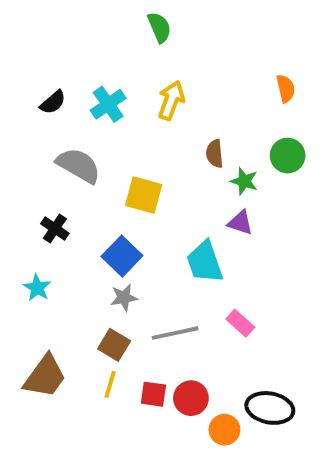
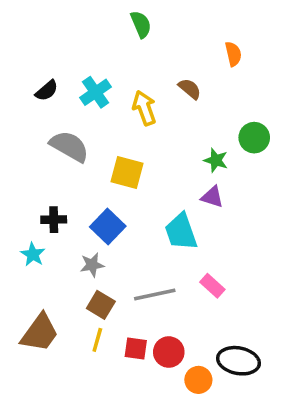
orange semicircle: (286, 88) -> (233, 54), moved
yellow arrow: (171, 100) -> (144, 108), moved, turned -40
brown semicircle: (215, 154) -> (190, 89), moved, turned 135
black cross: (55, 229) -> (54, 220), moved, turned -35
gray star: (124, 298) -> (92, 265), moved

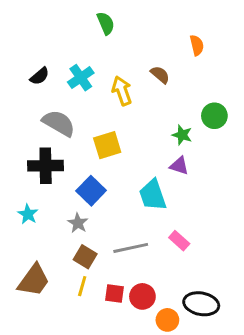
green semicircle: (141, 24) -> (106, 23), moved
yellow square: (127, 172) -> (107, 145), turned -32
black cross: (54, 220) -> (46, 166), moved, size x1.6
gray star: (92, 265) -> (78, 223), turned -30

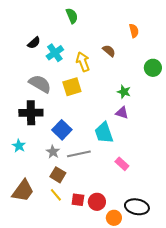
black semicircle: (40, 76) -> (34, 43), moved
green circle: (214, 116) -> (153, 68), moved
yellow square: (107, 145) -> (72, 87), moved
gray line: (131, 248) -> (79, 154), moved
yellow line: (82, 286) -> (56, 195), turned -56

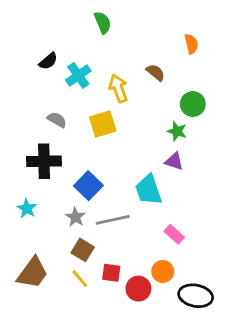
green circle: (153, 68) -> (193, 104), moved
gray semicircle: (40, 84) -> (57, 120), size x0.6
red square: (78, 200) -> (111, 273), moved
orange circle: (114, 218) -> (163, 271), moved

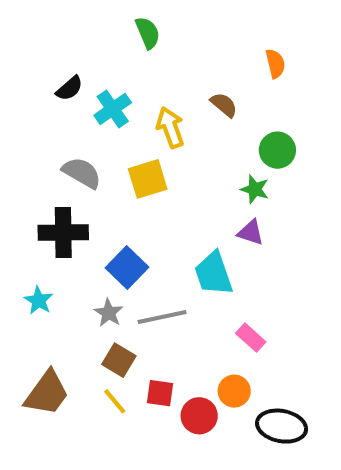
gray semicircle: (57, 120) -> (82, 173), size x1.4

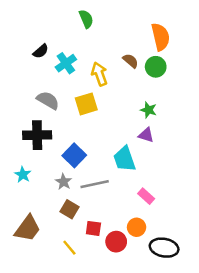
orange semicircle: (275, 64) -> (160, 37), size x1.6
green circle: (277, 150) -> (156, 67), moved
yellow line: (115, 401) -> (69, 248), moved

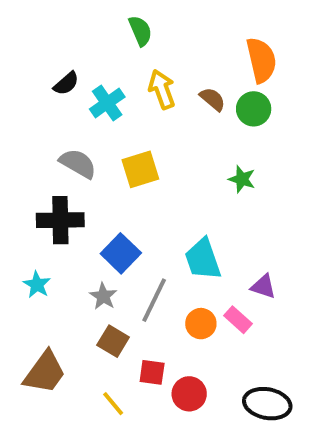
yellow arrow: (99, 74) -> (162, 89), moved
purple triangle: (146, 135) -> (263, 286), moved
gray line: (95, 184) -> (154, 300), turned -52
orange circle: (137, 227) -> (201, 324), moved

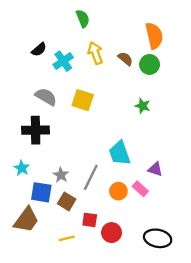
yellow square: (140, 169) -> (83, 100), turned 35
blue square: (121, 253) -> (41, 192), moved, turned -35
yellow line: (113, 404) -> (67, 238), turned -63

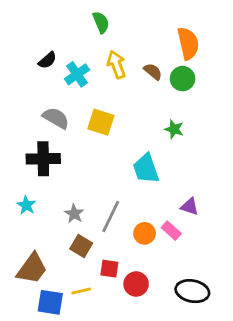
cyan trapezoid: (120, 153) -> (146, 169), moved
blue square: (41, 192) -> (50, 302), moved

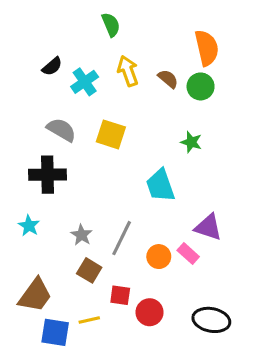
purple triangle: (190, 207) -> (208, 227), size x1.4

